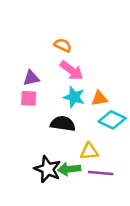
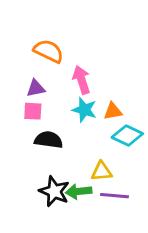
orange semicircle: (63, 45) -> (49, 51), moved, size x1.5
pink arrow: (72, 71) -> (81, 80), turned -145
black semicircle: (63, 124) -> (49, 140), moved

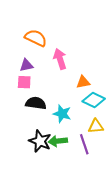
cyan star: (84, 110) -> (62, 114), moved
yellow triangle: (102, 171) -> (96, 126), moved
purple line: (114, 196) -> (84, 144), turned 66

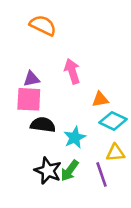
orange semicircle: (36, 38) -> (43, 25), moved
pink square: (24, 82) -> (29, 99), size x1.5
cyan star: (62, 114) -> (75, 138), turned 30
green arrow: (58, 141) -> (70, 171), turned -48

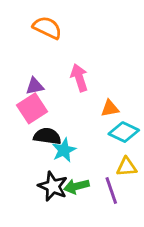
pink square: (29, 99) -> (32, 108), turned -36
cyan star: (75, 138) -> (64, 150), moved
green arrow: (70, 171) -> (76, 186), turned 40

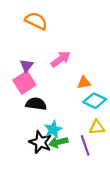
pink arrow: (79, 78) -> (61, 59), turned 72
purple triangle: (35, 86) -> (27, 66), turned -40
cyan star: (64, 150) -> (53, 129), moved

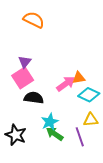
pink arrow: (61, 59) -> (66, 84), moved
black star: (40, 142) -> (16, 135), moved
green arrow: (58, 142) -> (55, 134), turned 48

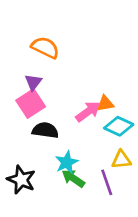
orange semicircle: (34, 20) -> (45, 48), moved

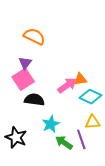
green arrow: (73, 178) -> (64, 143), moved

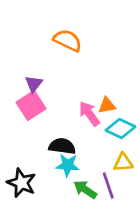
orange semicircle: (34, 36) -> (68, 40), moved
pink arrow: (67, 85) -> (89, 114), turned -90
black semicircle: (34, 100) -> (62, 146), moved
cyan star: (51, 124) -> (68, 165), turned 30

